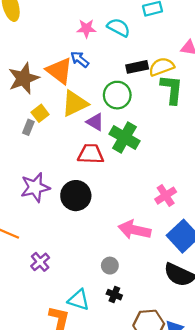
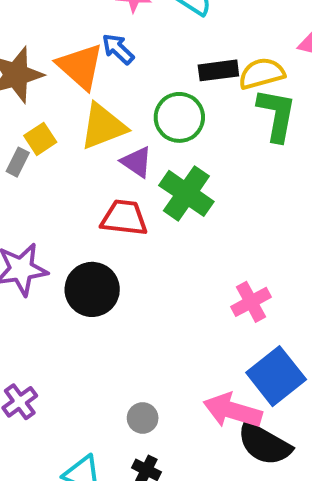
pink arrow: (134, 230) -> (233, 411), moved

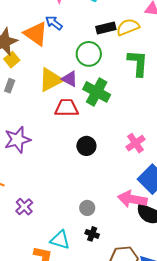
green L-shape: (277, 115) -> (138, 63), moved
yellow triangle: (103, 126) -> (51, 80), moved
yellow square: (40, 139) -> (12, 60), moved
black circle: (92, 289) -> (86, 146), moved, size x0.7

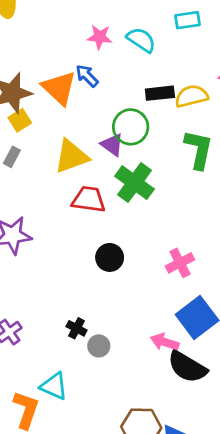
purple triangle: (70, 79) -> (112, 145), moved
pink arrow: (132, 199) -> (165, 342), size x0.7
black cross: (92, 234) -> (77, 328), moved

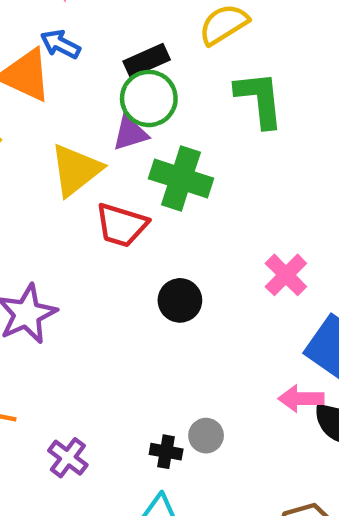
black rectangle: (160, 93) -> (147, 61), moved
purple triangle: (112, 145) -> (130, 133), turned -35
red trapezoid: (89, 199) -> (122, 225), turned -153
black cross: (77, 328) -> (166, 452), moved

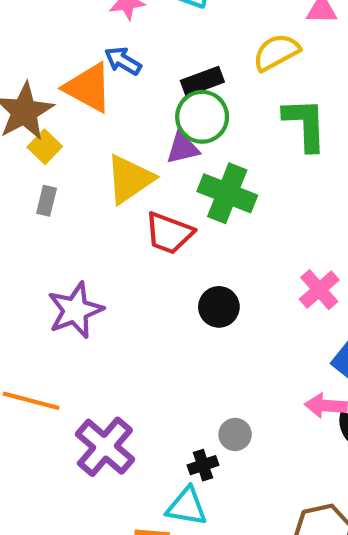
black cross: (166, 452) -> (203, 465), moved, turned -32
purple cross: (68, 458) -> (105, 447), size x1.6

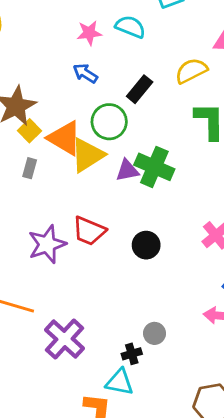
black rectangle: (202, 81) -> (140, 89), turned -32
orange triangle: (88, 88) -> (65, 138), moved
green circle: (202, 117) -> (109, 122), moved
purple triangle: (183, 148) -> (127, 170), moved
red trapezoid: (169, 233) -> (89, 231), moved

